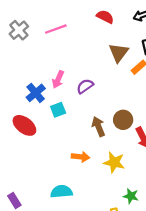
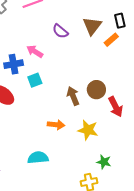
pink arrow: (58, 79) -> (35, 51), turned 98
purple semicircle: (85, 86) -> (60, 31), moved, turned -105
blue cross: (36, 93) -> (14, 64), turned 30

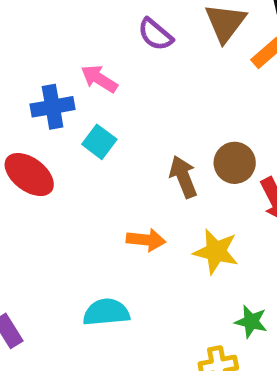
cyan square: (35, 80) -> (99, 142), turned -32

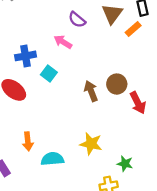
pink arrow: (99, 79) -> (63, 42), moved
orange arrow: (146, 240) -> (28, 141), moved, turned 78
yellow star: (216, 252) -> (91, 144), moved

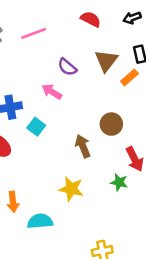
brown circle: (117, 84) -> (111, 124), moved
yellow star: (91, 144) -> (71, 189), moved
green star: (125, 164) -> (119, 182), moved

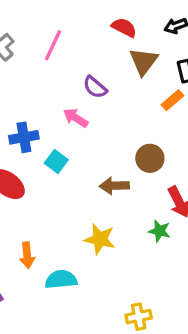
pink line: (34, 33) -> (53, 45), turned -45
brown triangle: (106, 61) -> (143, 61), moved
brown arrow: (83, 146) -> (114, 186), turned -70

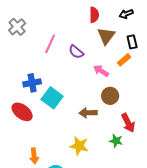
red semicircle: (124, 27) -> (94, 15), turned 63
pink line: (53, 45) -> (50, 44), moved
pink arrow: (76, 118) -> (101, 71), moved
cyan square: (56, 162) -> (52, 98), size x1.5

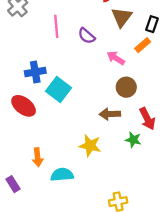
black rectangle: (132, 42) -> (152, 24), turned 32
pink line: (50, 44) -> (56, 26), turned -30
brown arrow: (88, 113) -> (110, 114), moved

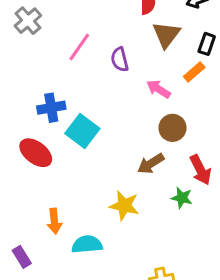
pink line: (56, 26) -> (79, 47), turned 40
purple semicircle: (87, 36) -> (120, 59), turned 36
brown arrow: (110, 114) -> (151, 164), turned -30

